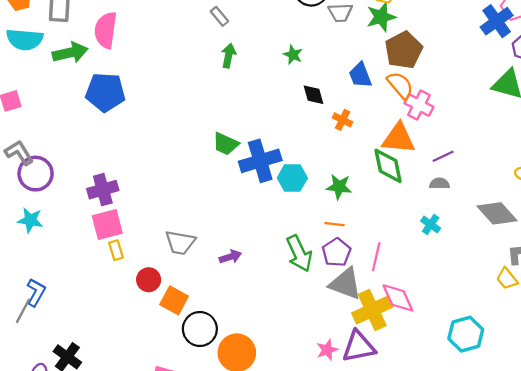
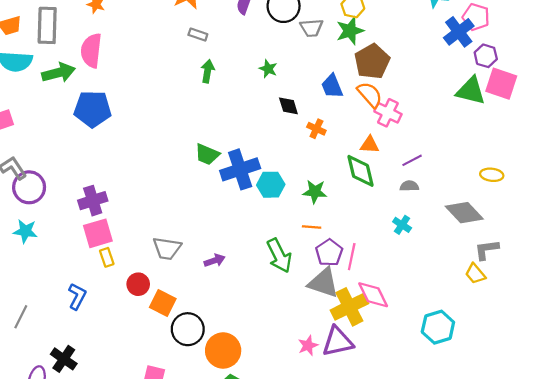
gray rectangle: (219, 16) -> (198, 35), turned -30
orange triangle: (399, 138) -> (370, 145), size x0.6
purple pentagon: (337, 252) -> (329, 253), moved
blue L-shape: (36, 292) -> (77, 296), moved

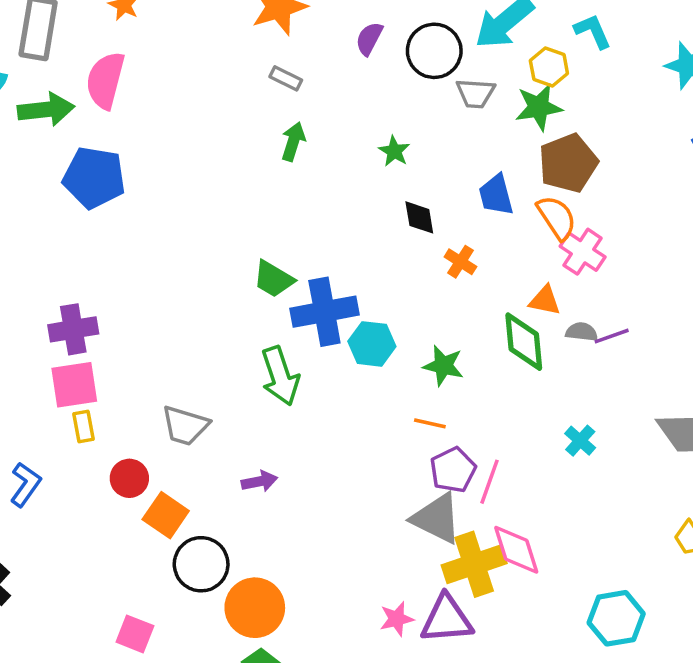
gray semicircle: (409, 186) -> (582, 332), moved
green arrow: (279, 256) -> (280, 376), moved
purple arrow: (215, 260) -> (259, 481), moved

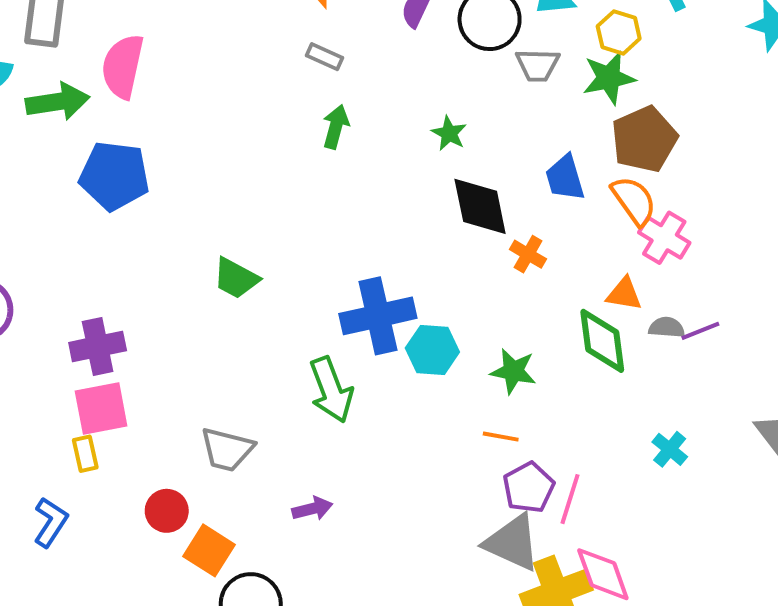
black diamond: (419, 217) -> (480, 206), size x1.6
green trapezoid: (274, 279) -> (236, 278), moved
yellow rectangle: (83, 426) -> (85, 454), moved

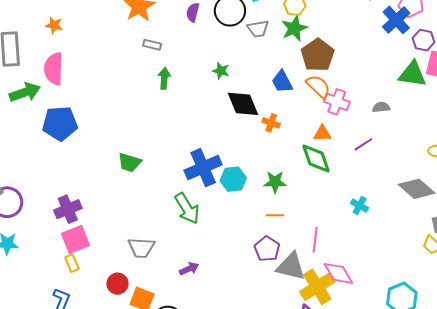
gray semicircle: (667, 328) -> (381, 107), moved
purple pentagon: (529, 487) -> (267, 249), moved

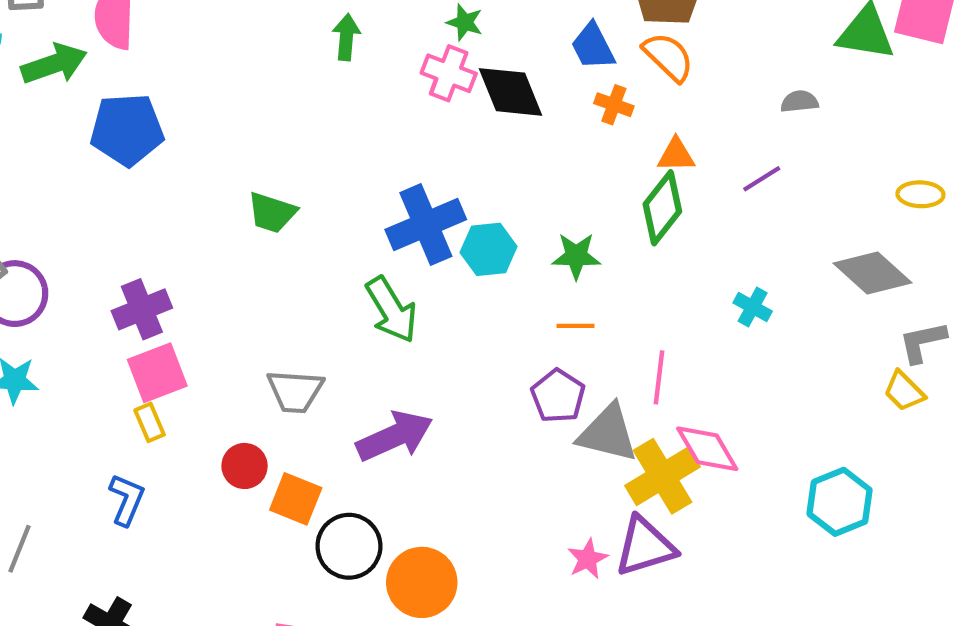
pink cross: (337, 102) -> (449, 73), moved
orange cross: (271, 123) -> (614, 105), moved
green diamond: (316, 159) -> (662, 208), turned 56
purple arrow: (189, 269) -> (395, 436), size x1.8

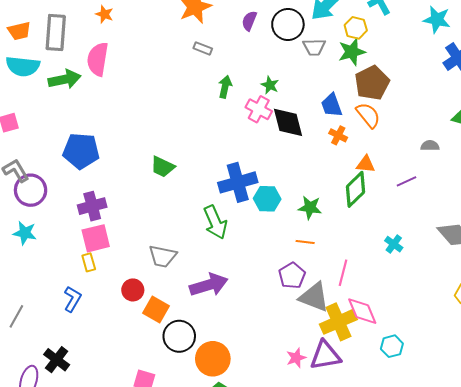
green arrow: (346, 37) -> (225, 87), moved
blue pentagon: (127, 130) -> (81, 151), moved
cyan hexagon: (840, 502) -> (392, 346), moved, size x0.7

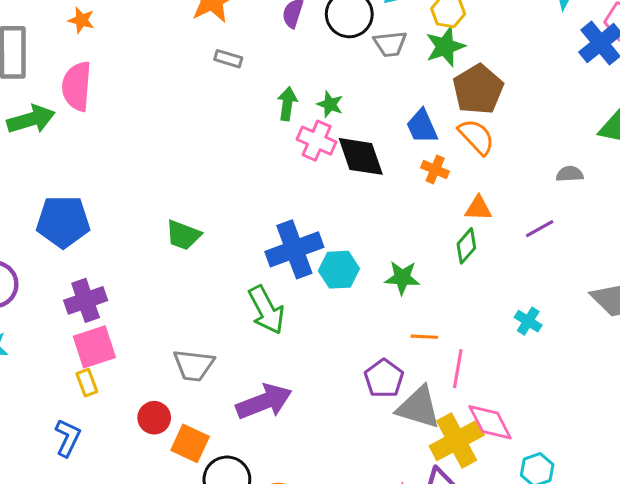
green arrow: (225, 87) -> (287, 104), moved
green diamond: (356, 189) -> (466, 246), size x0.7
orange line: (305, 242) -> (424, 337), moved

